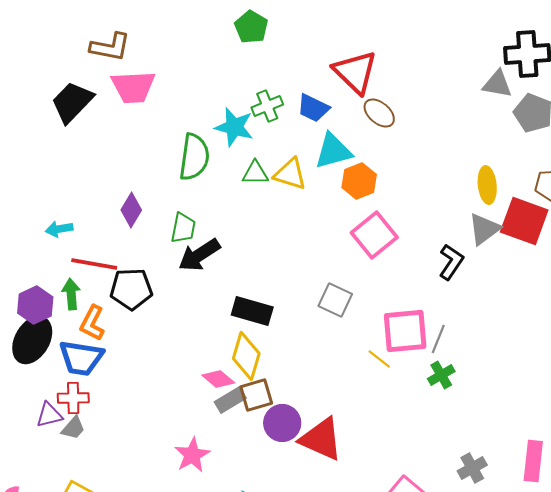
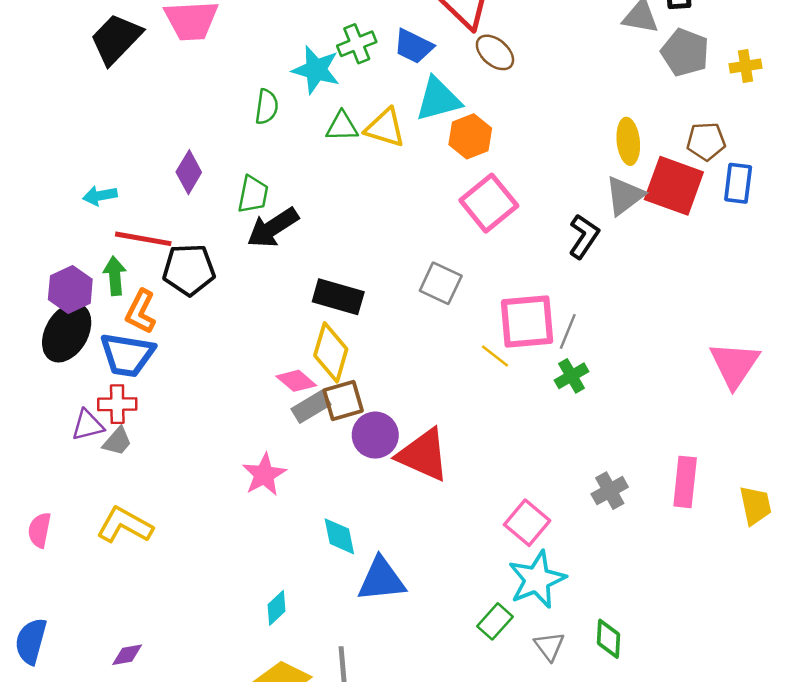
green semicircle: (194, 157) -> (267, 107), size x0.6

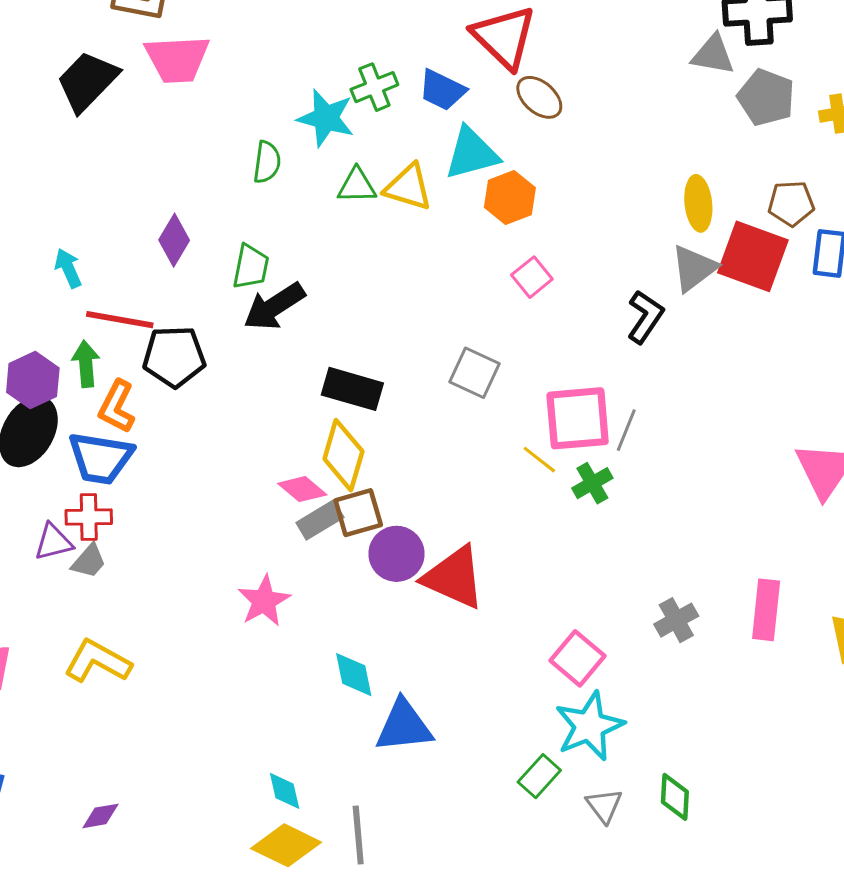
cyan arrow: (100, 196) -> (68, 268), turned 76
pink square: (489, 203) -> (532, 277), size x0.6
green cross: (571, 376) -> (592, 483), moved
cyan diamond: (276, 608) -> (285, 791), moved, turned -60

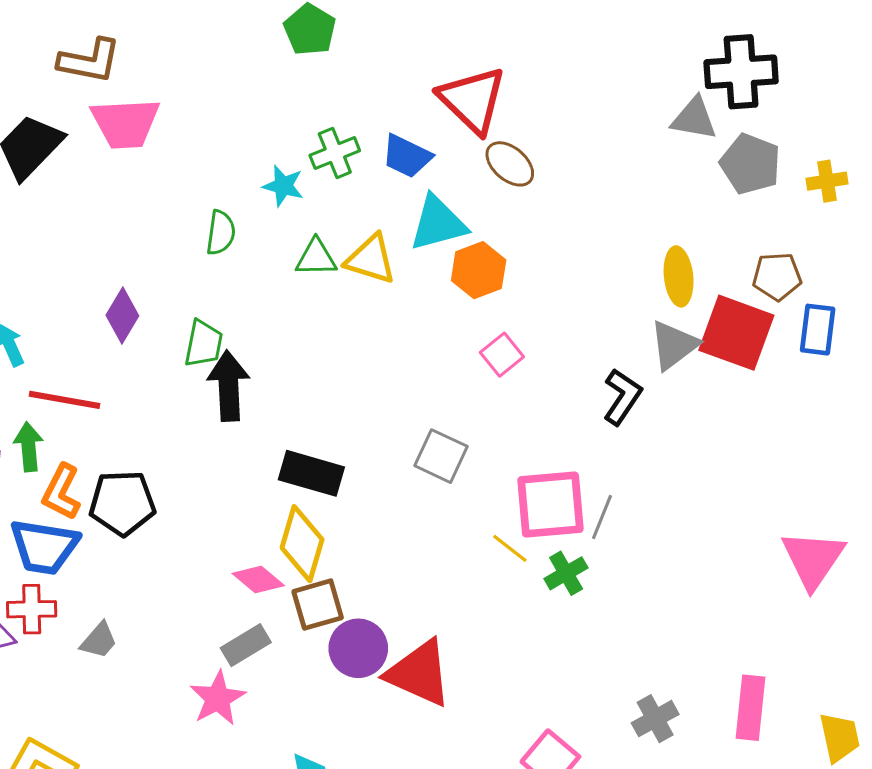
cyan star: (326, 118) -> (283, 186), size x0.7
black arrow: (274, 306) -> (229, 386), turned 120
black pentagon: (174, 357) -> (122, 503), moved
gray rectangle: (320, 520) -> (246, 645), moved
gray trapezoid: (89, 561) -> (99, 640), moved

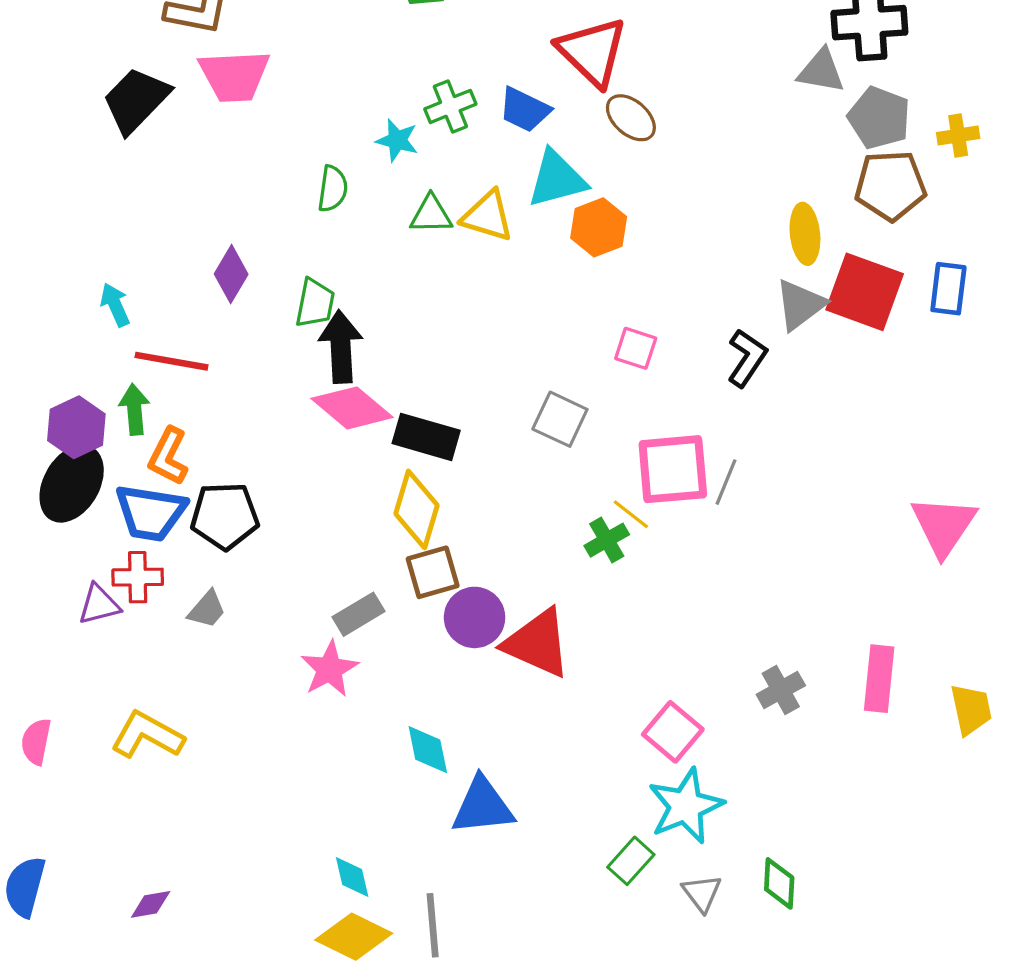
brown pentagon: (777, 276) -> (890, 185), moved, size x1.4
pink square: (502, 355) -> (636, 348), moved, turned -33
black pentagon: (122, 503) -> (225, 516), moved
green cross: (566, 573) -> (607, 540), moved
pink diamond: (258, 580) -> (352, 408), moved, size x1.5

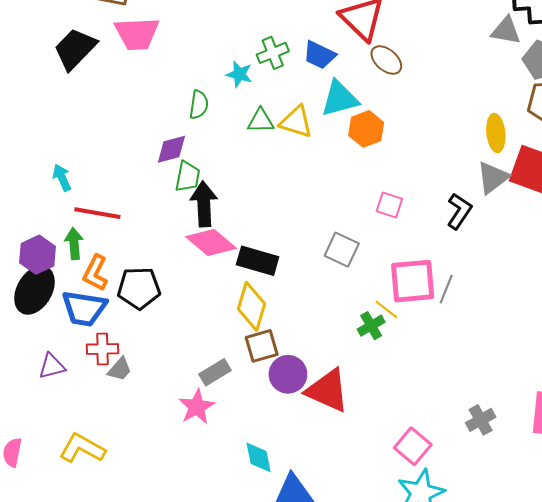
purple diamond: (231, 274) -> (171, 149), moved, turned 44
black pentagon: (225, 516) -> (139, 288), moved
red cross: (138, 577) -> (102, 349), moved

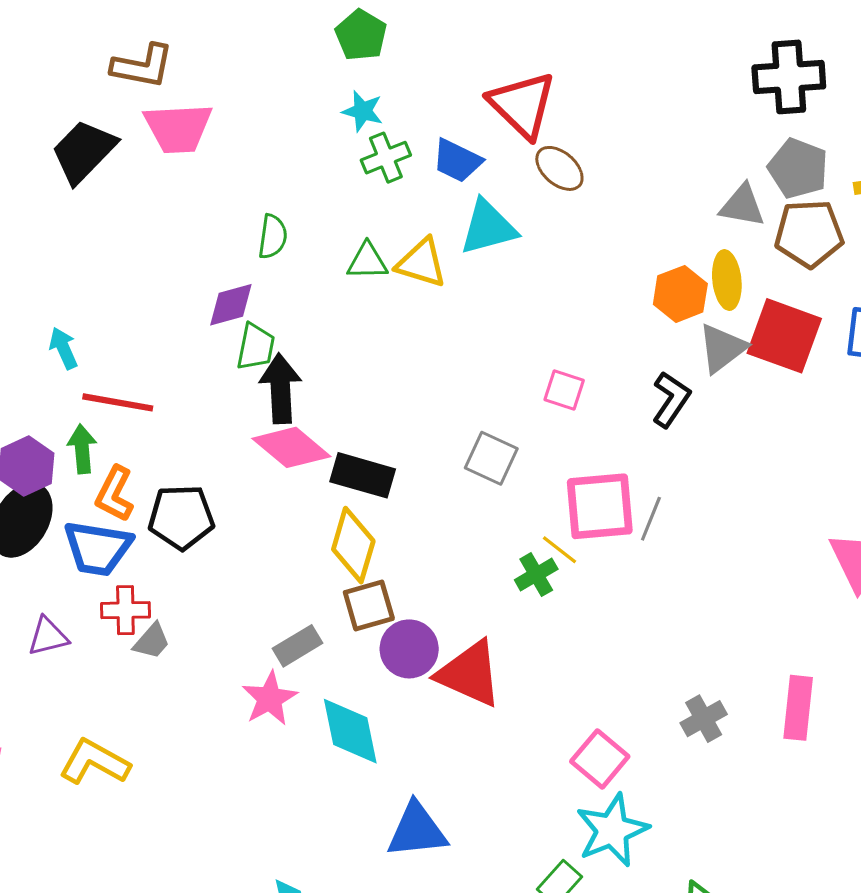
gray triangle: (506, 31) -> (742, 206), moved
cyan star: (239, 74) -> (363, 111), moved
orange hexagon: (366, 129) -> (680, 294), moved
cyan diamond: (259, 457) -> (350, 731), moved, size x1.4

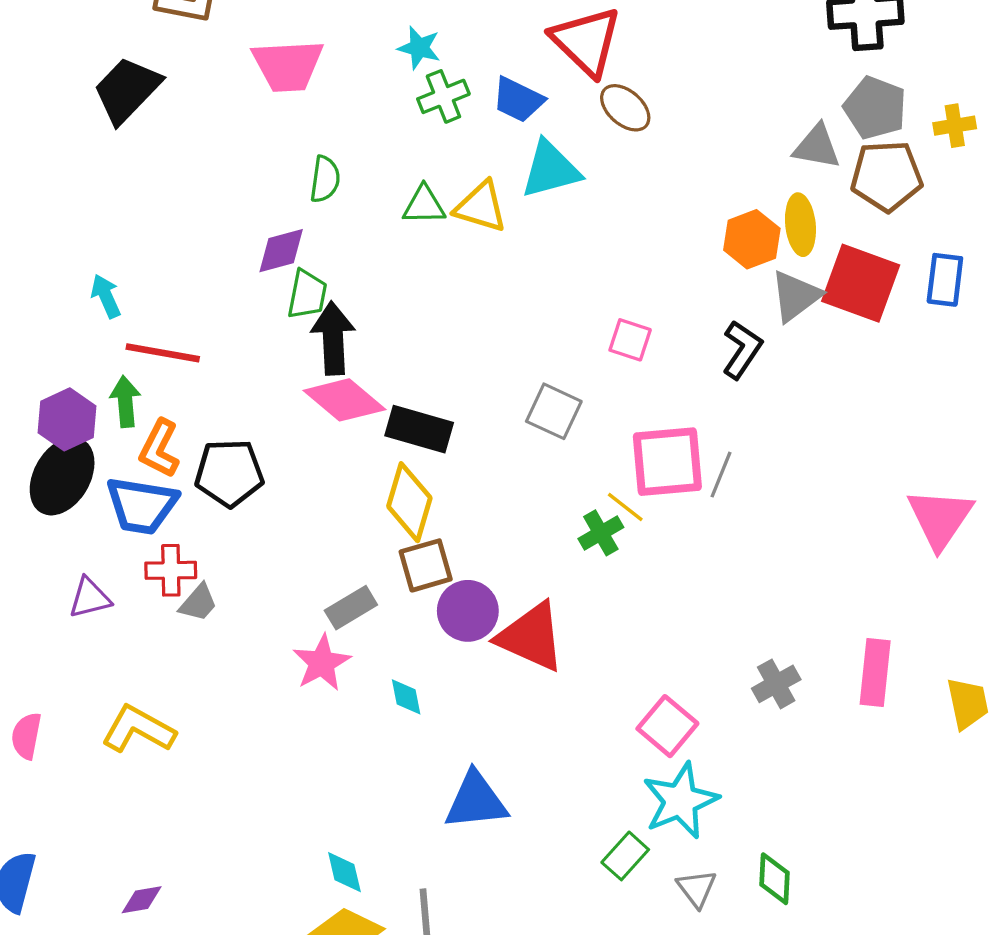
pink trapezoid: (178, 128) -> (288, 66), moved
cyan diamond: (350, 731) -> (406, 697), size x0.5

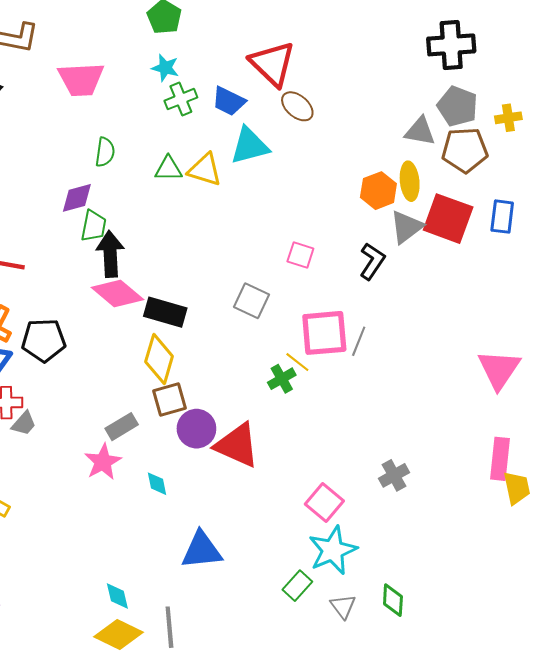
pink rectangle: (875, 673) -> (500, 459), moved

